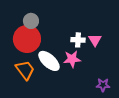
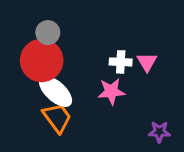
white ellipse: (49, 61) -> (56, 91), moved
orange trapezoid: (25, 70) -> (57, 118), moved

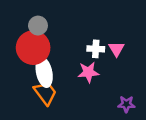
white ellipse: (56, 91) -> (44, 72), turned 36

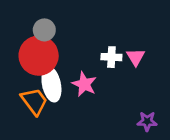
pink star: (88, 72) -> (84, 84), moved, turned 30
orange trapezoid: (45, 93) -> (34, 101), moved

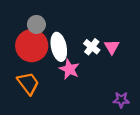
white cross: (111, 57) -> (92, 47), turned 35
white ellipse: (51, 84) -> (59, 47), moved

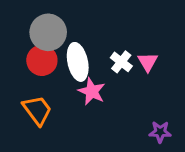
gray circle: (36, 24) -> (48, 32), size x1.5
red circle: (32, 46) -> (42, 60), size x0.7

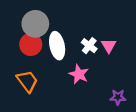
pink star: (92, 91) -> (79, 74), moved

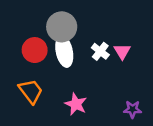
gray circle: (35, 24) -> (62, 27), moved
pink star: (79, 74) -> (76, 104), moved

